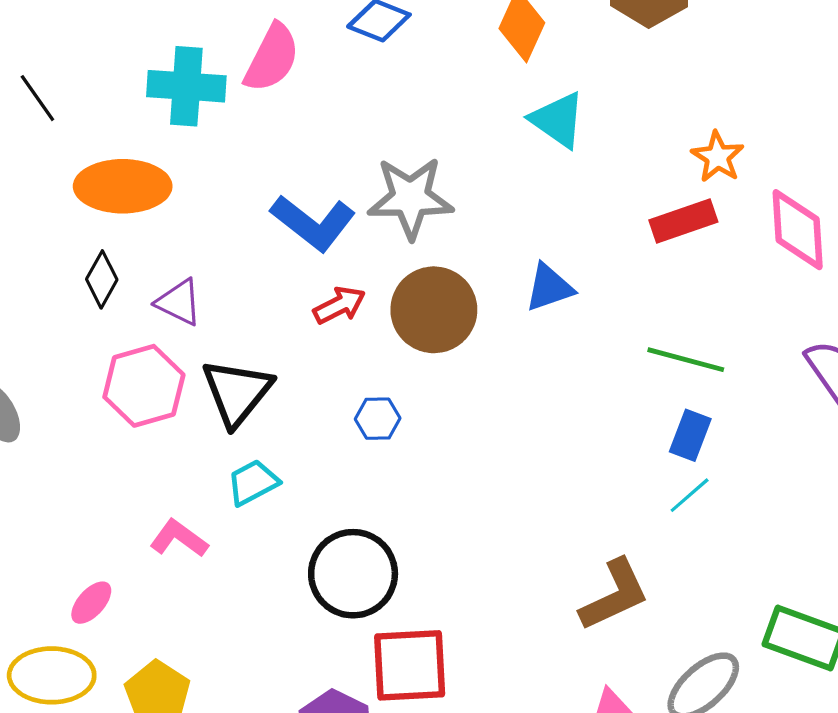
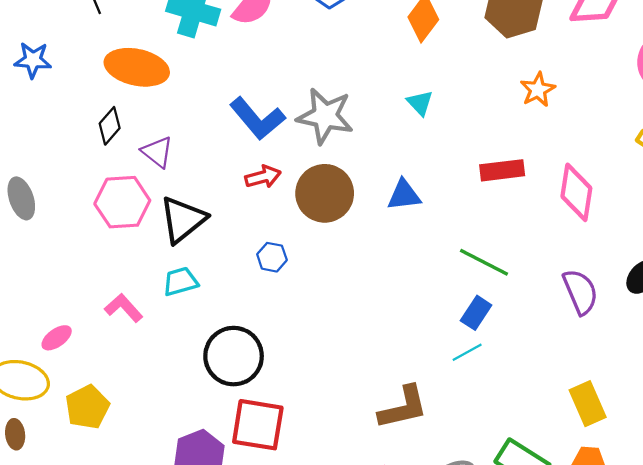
cyan triangle: (558, 120) -> (420, 103), moved, size x0.7
orange star: (718, 157) -> (538, 90), moved

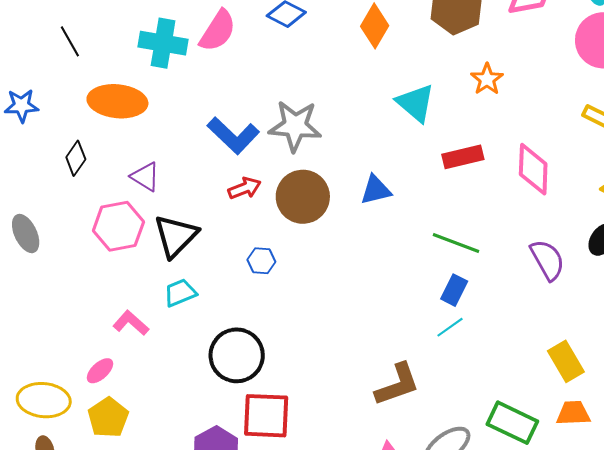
cyan triangle: (420, 103) -> (416, 103), moved, size x1.6
black diamond: (110, 126) -> (76, 158), moved
pink ellipse: (57, 338) -> (100, 371), moved

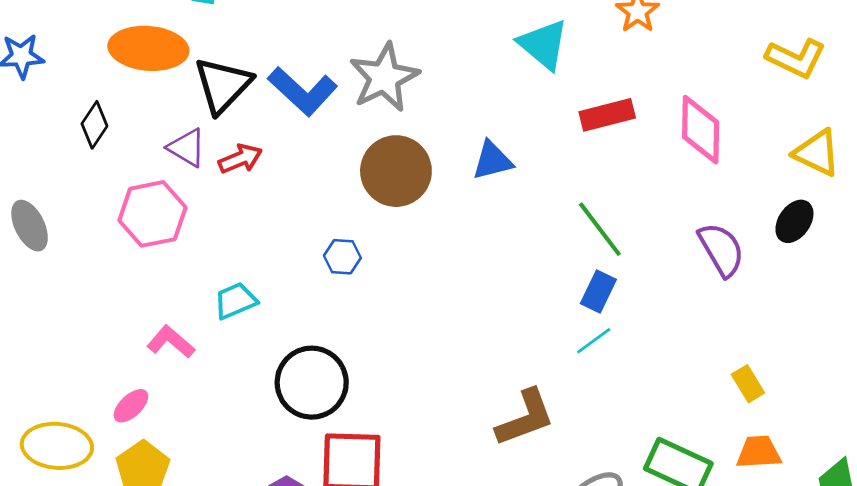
gray star: (295, 126) -> (384, 77), turned -30
red arrow: (245, 188) -> (240, 159), moved
black triangle: (176, 236) -> (223, 85), moved
green line: (456, 243) -> (600, 229), turned 33
yellow rectangle: (566, 361) -> (748, 384), size x0.7

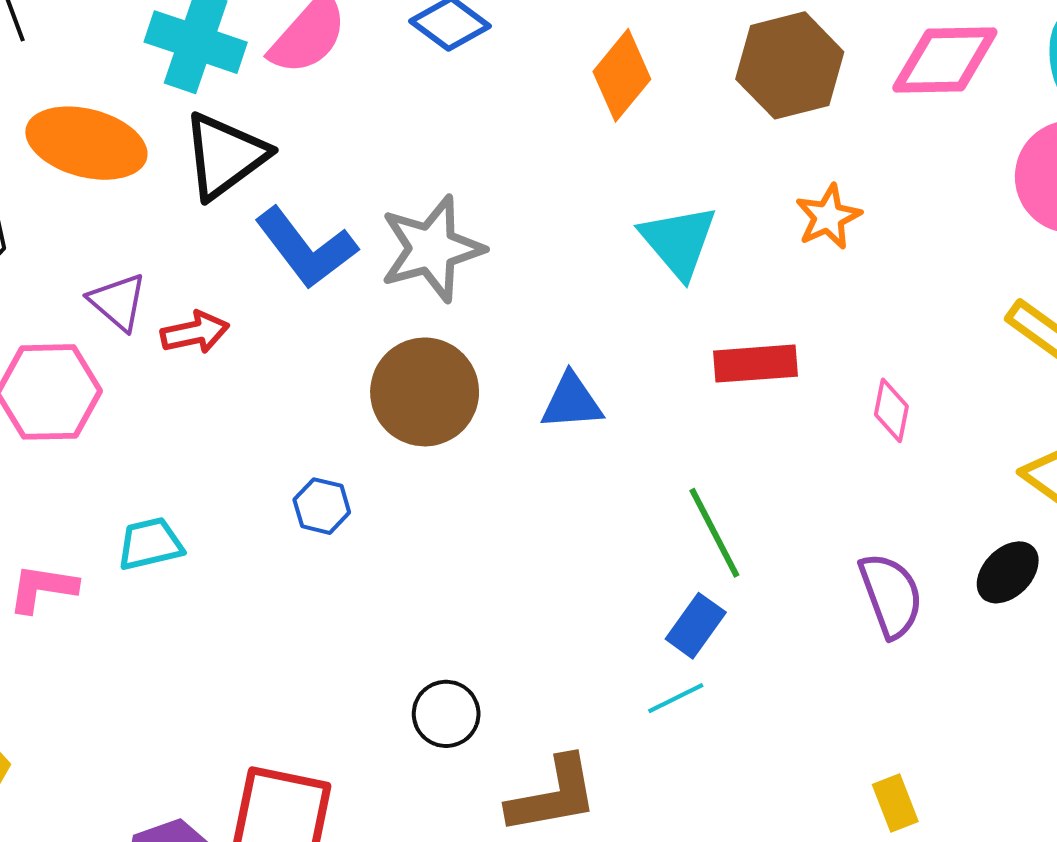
black triangle: (223, 85) -> (225, 156), moved
pink diamond: (701, 130) -> (891, 410), size x0.6
pink L-shape: (171, 342) -> (43, 588), turned -42
black circle: (312, 383) -> (446, 714), moved, size x0.6

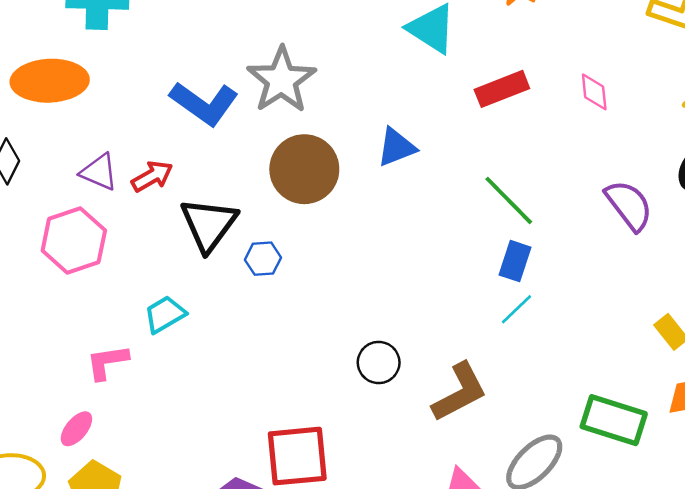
black triangle: (225, 156) -> (209, 224), moved

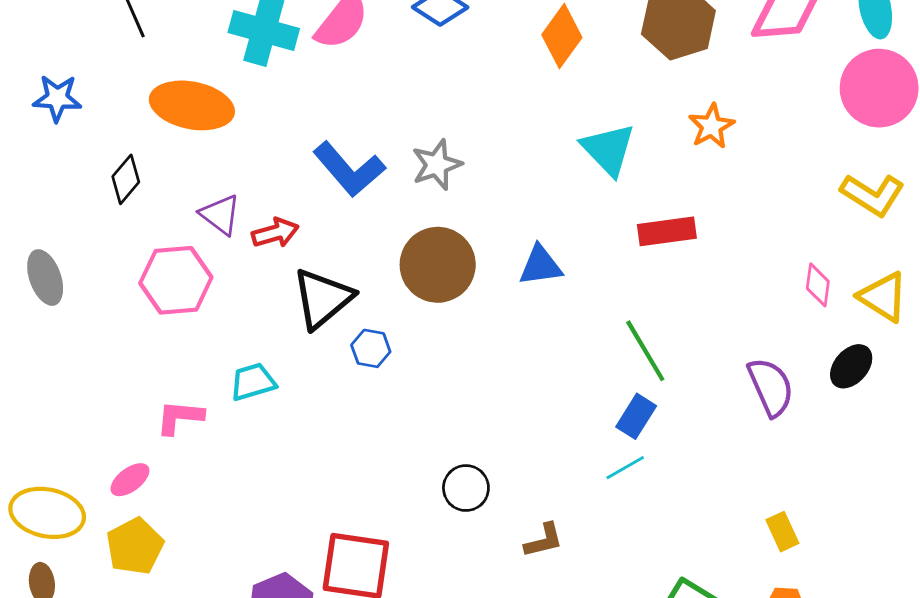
gray star: (282, 80) -> (437, 165), size x0.7
pink diamond: (594, 92) -> (818, 285), moved
brown L-shape: (460, 392) -> (544, 540), size x0.6

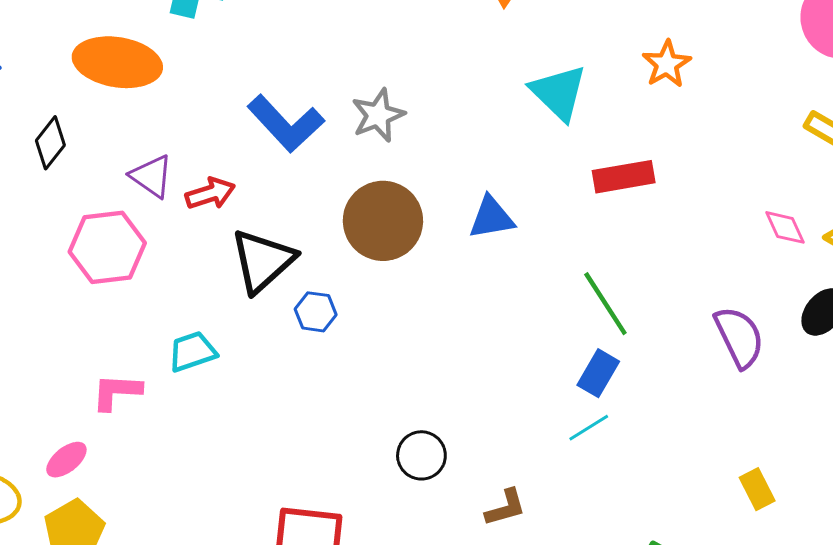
pink diamond: (818, 285) -> (785, 227), turned -30

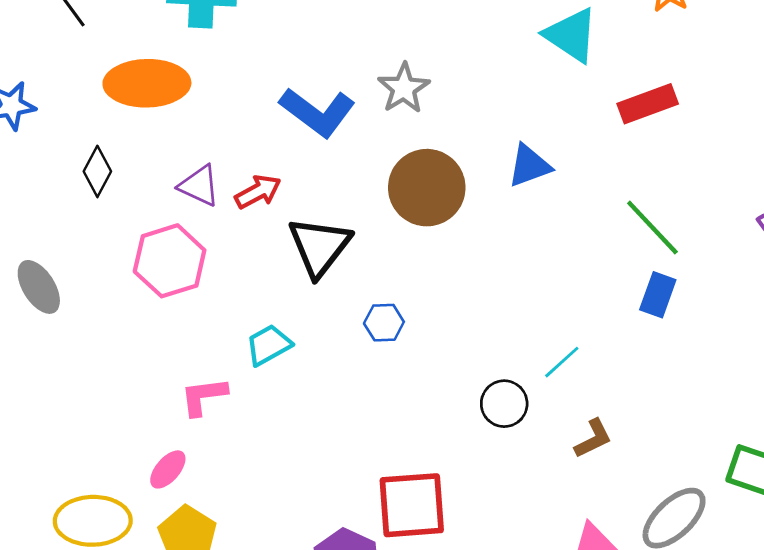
blue hexagon: (316, 312) -> (384, 323), moved
cyan line: (589, 428) -> (562, 362), moved

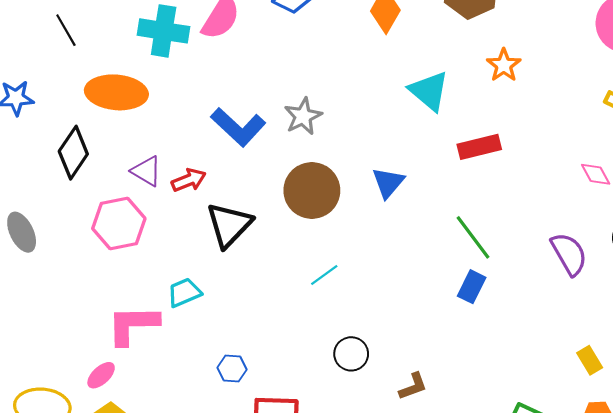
blue triangle: (529, 166) -> (388, 183), turned -36
black diamond: (97, 171) -> (73, 153), size x1.4
blue hexagon: (384, 323) -> (232, 369), moved
cyan line: (562, 362) -> (324, 275), moved
pink L-shape: (204, 396) -> (133, 325), size x1.5

